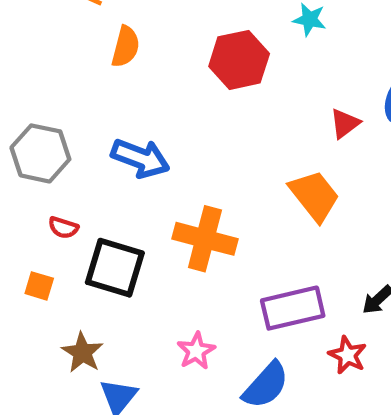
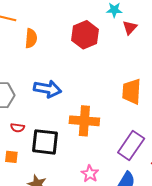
red triangle: (345, 123) -> (130, 28), moved
orange trapezoid: (314, 196) -> (132, 91), turned -128
purple rectangle: (293, 308) -> (131, 146), turned -32

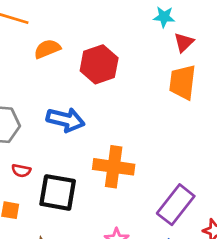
red hexagon: (85, 35) -> (99, 64), moved
orange semicircle: (31, 38) -> (47, 49), turned -120
orange trapezoid: (132, 91) -> (183, 82), moved

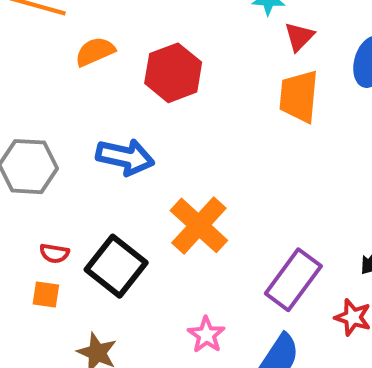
orange cross: (114, 167) -> (199, 225), turned 36
red semicircle: (21, 171) -> (54, 253), moved
black square: (58, 192) -> (116, 266), turned 30

